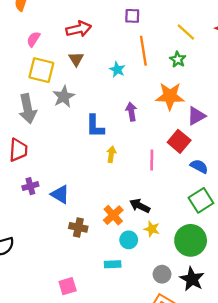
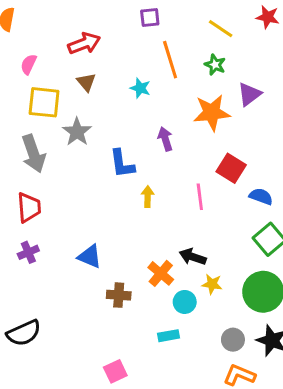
purple triangle: (196, 116) -> (249, 94), moved
purple cross: (30, 186) -> (28, 252), moved

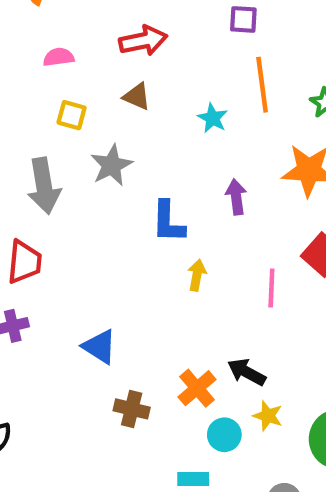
pink semicircle: (29, 64) -> (59, 57), turned 48
brown triangle: (86, 82) -> (137, 96), turned -36
yellow square: (44, 102) -> (72, 115), size x0.6

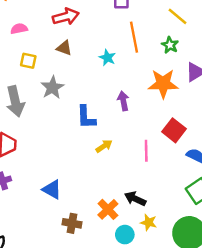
yellow arrow: (197, 275) -> (104, 146), turned 49

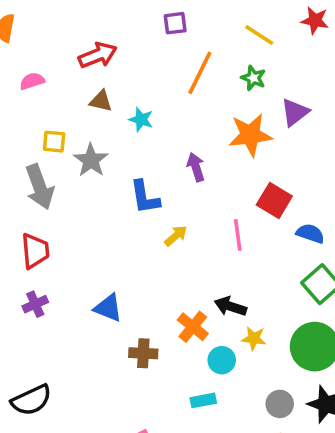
orange line: (134, 37) -> (200, 73), turned 44
cyan star: (107, 58) -> (141, 119), moved
yellow square: (28, 61) -> (54, 142), moved

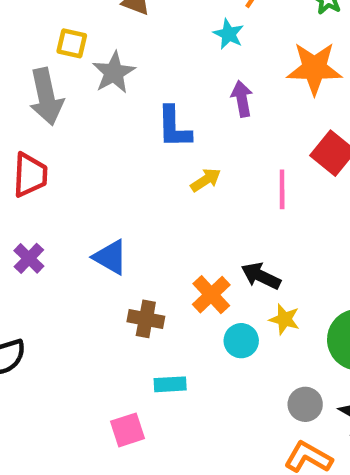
cyan star: (141, 119) -> (229, 34), moved
purple cross: (35, 304) -> (29, 258), moved, turned -30
cyan rectangle: (203, 400) -> (170, 384), moved

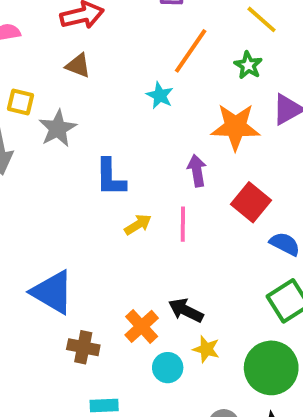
purple arrow: (242, 99) -> (197, 171), moved
pink line: (282, 189) -> (183, 224), moved
blue triangle: (110, 257) -> (52, 292), size x1.4

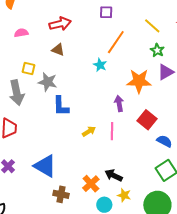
green star: (248, 65) -> (157, 50), moved
gray star: (58, 128) -> (48, 82), turned -30
blue L-shape: (110, 177) -> (61, 106), moved

